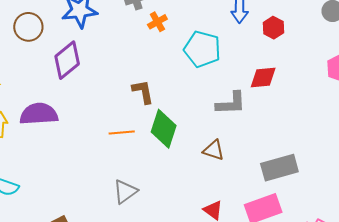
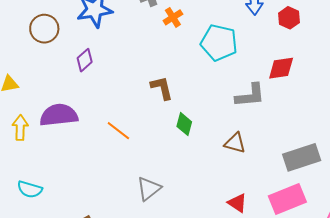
purple diamond: (67, 60) -> (85, 60), size x0.6
green diamond: (164, 129) -> (184, 124), size x0.6
orange line: (122, 133) -> (118, 131), moved, turned 45

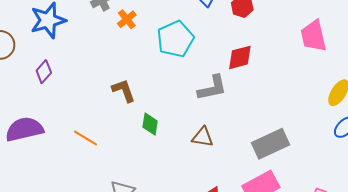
cyan pentagon: (219, 43) -> (175, 39), turned -30

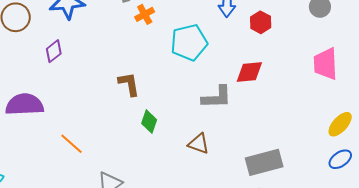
orange line: (85, 138) -> (72, 144), moved

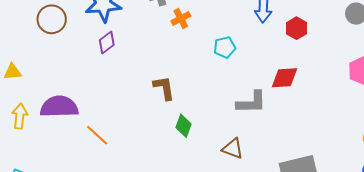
cyan pentagon: (189, 43) -> (225, 47), size x0.6
purple diamond: (54, 51) -> (107, 43), moved
orange line: (72, 144) -> (97, 135), moved

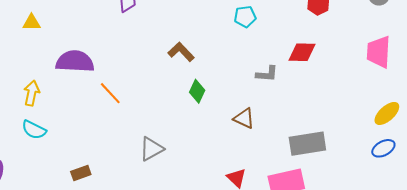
brown L-shape: (164, 88) -> (181, 52), turned -40
gray L-shape: (251, 102) -> (267, 74), size x0.7
yellow arrow: (20, 116) -> (32, 93), moved

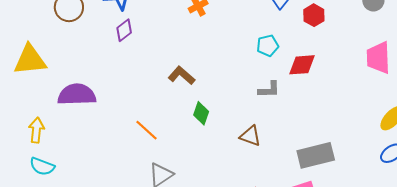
cyan pentagon: (245, 17) -> (268, 46), moved
yellow triangle: (32, 23) -> (30, 60), size x1.8
orange line: (110, 93) -> (146, 130), moved

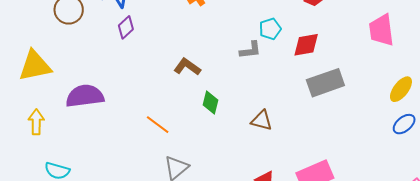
gray L-shape: (269, 90) -> (250, 50), moved
yellow arrow: (36, 130) -> (36, 122), moved
gray rectangle: (316, 155) -> (325, 83), moved

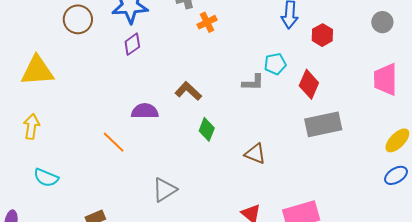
red diamond: (306, 45) -> (309, 84), turned -64
purple semicircle: (85, 96) -> (145, 111), moved, size x0.7
orange line: (158, 125) -> (114, 142), moved

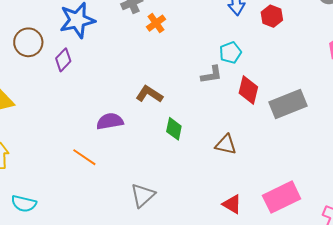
purple diamond: (132, 44) -> (63, 60), moved
red diamond: (309, 84) -> (248, 90), moved

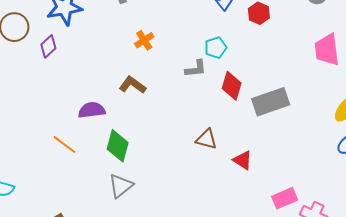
orange cross: (156, 23) -> (144, 40), moved
green diamond: (174, 129) -> (118, 146), moved, size x1.4
pink rectangle: (282, 197) -> (285, 198), moved, size x0.7
red triangle: (232, 204) -> (243, 160), moved

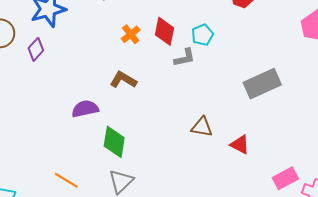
red diamond: (232, 86) -> (165, 31), moved
orange line: (64, 145) -> (66, 180), moved

